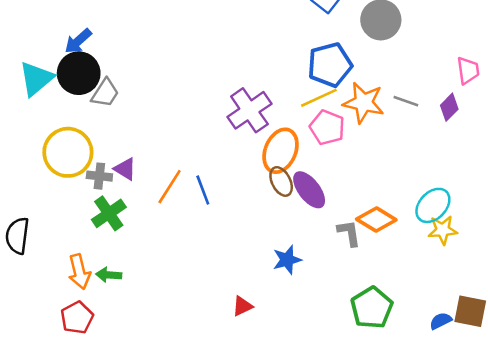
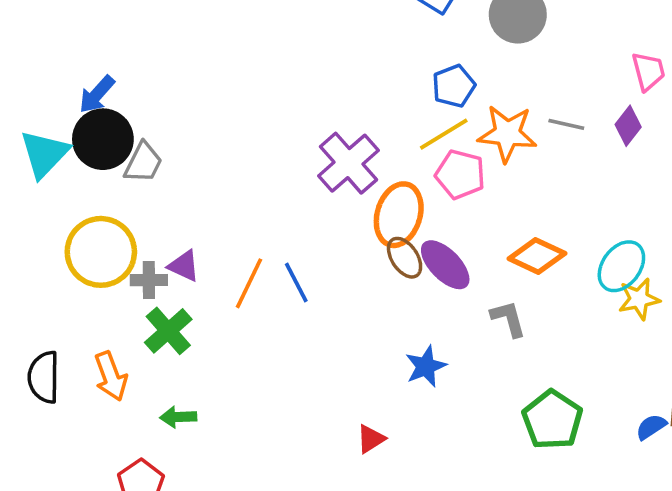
blue pentagon: (330, 65) -> (454, 86), size x0.7
orange diamond: (376, 219) -> (537, 256), moved
orange arrow: (79, 272) -> (111, 376), moved

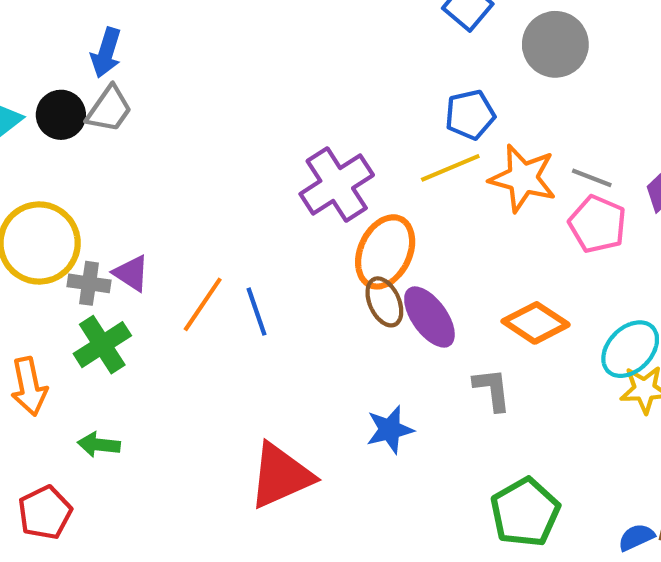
blue arrow: (97, 94) -> (106, 53), moved, turned -33
black circle: (103, 139) -> (61, 115), size x0.7
gray trapezoid: (143, 163) -> (109, 109), moved
pink pentagon: (460, 174) -> (597, 224), moved
red triangle: (371, 439) -> (281, 476), moved, size x2.0

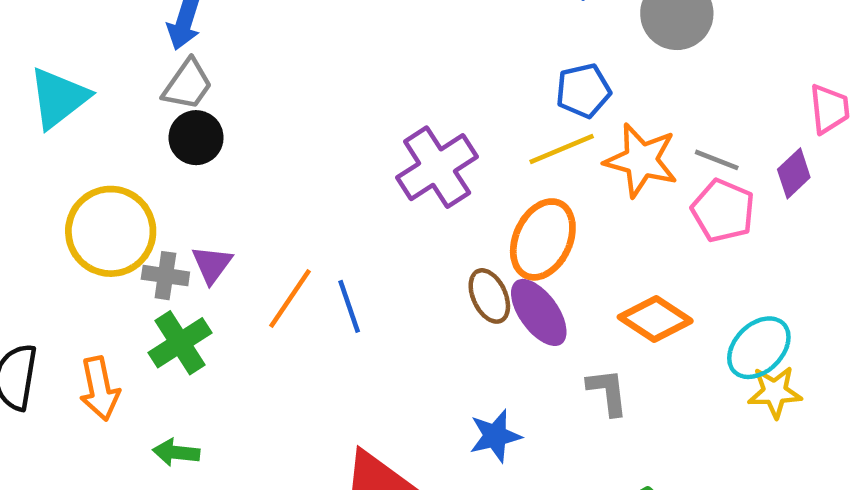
black circle: (61, 115) -> (196, 138), moved
orange ellipse: (385, 252) -> (543, 239), moved
purple triangle: (131, 273) -> (212, 264), turned 33

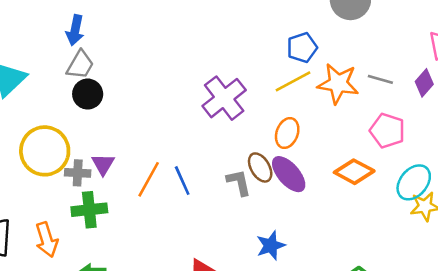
pink pentagon: (723, 211) -> (387, 131), moved
orange ellipse: (543, 239) -> (287, 133), size x0.7
green cross: (180, 343) -> (89, 210), turned 32
gray L-shape: (608, 392) -> (239, 182), moved

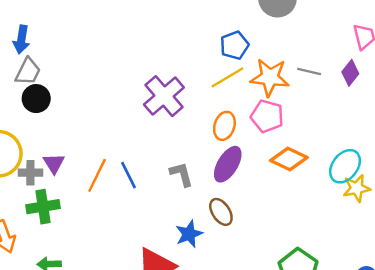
pink pentagon: (387, 131) -> (267, 116), moved
brown ellipse: (260, 167) -> (221, 212), moved
purple ellipse: (289, 174) -> (228, 164), turned 75
blue star: (271, 246) -> (189, 234), moved

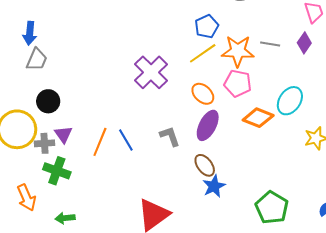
black circle: (36, 99) -> (48, 101), moved
orange ellipse: (224, 126) -> (203, 94), turned -60
cyan ellipse: (345, 166) -> (290, 101), moved
green cross: (43, 207) -> (57, 171), turned 32
blue star: (189, 234) -> (214, 186), moved

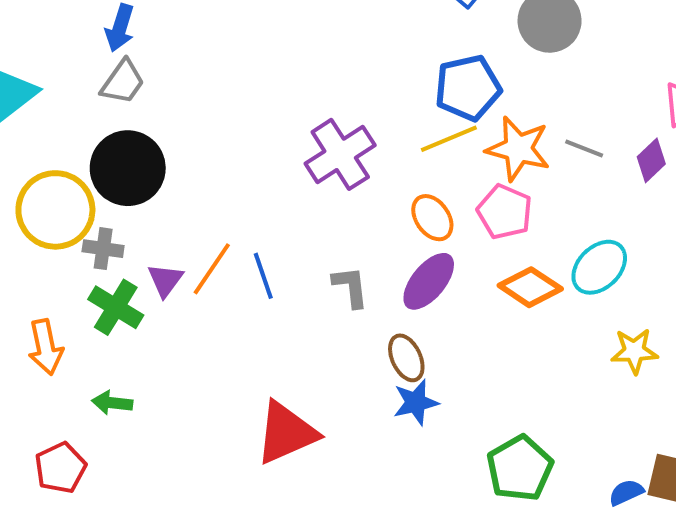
blue pentagon: (207, 26) -> (468, 88), size x1.4
black circle: (48, 101) -> (128, 168), size x1.6
purple triangle: (63, 134) -> (165, 280), moved

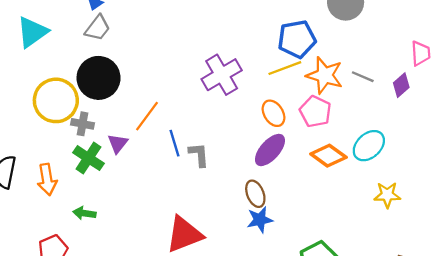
orange line: (212, 269) -> (147, 116), moved
gray L-shape: (350, 287) -> (199, 155), moved

